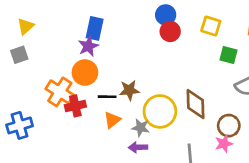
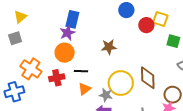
red circle: (170, 31) -> (146, 25), moved
brown star: (129, 90) -> (109, 47), moved
orange cross: (60, 92) -> (31, 69), moved

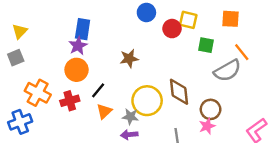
black line: (81, 71) -> (98, 90), turned -48

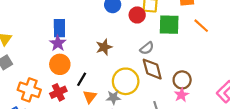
green square: (206, 45) -> (169, 25), size x1.5
gray semicircle: (227, 71) -> (147, 48), moved, size x0.6

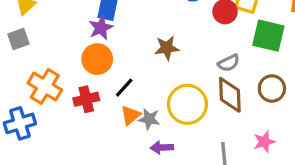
brown circle: (182, 80) -> (272, 89), moved
gray star: (113, 97) -> (149, 119), moved

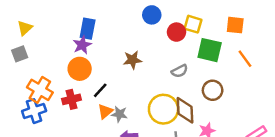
brown diamond: (230, 95) -> (185, 110), moved
yellow circle: (187, 104) -> (163, 109), moved
blue cross: (20, 123) -> (34, 111), moved

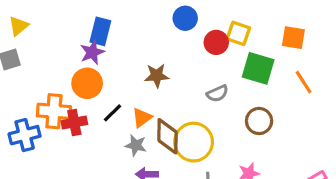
orange cross: (40, 90) -> (54, 111), moved, turned -30
brown diamond: (185, 110) -> (167, 136), moved
orange triangle: (105, 111) -> (142, 118), moved

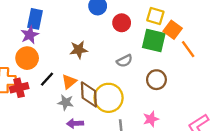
yellow square: (238, 33) -> (155, 16), moved
orange square: (293, 38) -> (173, 30), moved, turned 30

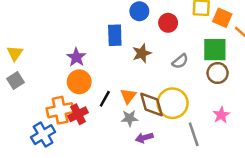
blue rectangle: (35, 19) -> (115, 35), moved
green square: (154, 41) -> (215, 50), moved
brown star: (79, 50) -> (142, 53), moved

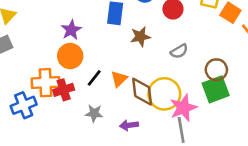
green square: (215, 50) -> (216, 89), moved, turned -30
pink star: (221, 115) -> (183, 108), moved, size x1.5
gray star: (130, 118) -> (94, 113), moved

